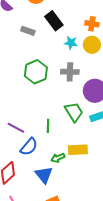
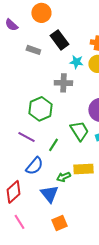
green hexagon: (36, 72) -> (40, 109), moved
gray cross: (70, 72) -> (63, 83), moved
green line: (48, 126) -> (53, 145), turned 32
purple line: (16, 128) -> (26, 137), moved

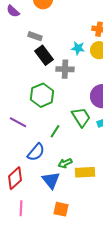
black rectangle: (59, 40) -> (44, 55), moved
purple line: (26, 137) -> (18, 122), moved
yellow rectangle: (83, 169) -> (85, 172), moved
pink line: (19, 222) -> (21, 208), turned 35
orange square: (59, 223) -> (61, 209), turned 35

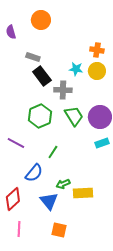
purple semicircle: (13, 11) -> (11, 32), turned 32
green trapezoid: (81, 117) -> (74, 116), moved

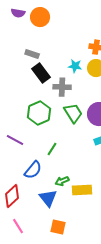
purple semicircle: (11, 32) -> (18, 13), moved, turned -64
pink line: (19, 229) -> (18, 226), turned -35

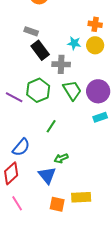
purple line: (15, 140) -> (14, 97), moved
blue semicircle: (33, 170) -> (21, 147), moved
yellow rectangle: (82, 190) -> (81, 197), moved

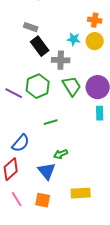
cyan rectangle: (100, 117) -> (100, 113), turned -72
green line: (51, 126) -> (51, 122), turned 40
orange square: (57, 204) -> (43, 200), moved

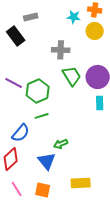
gray rectangle: (31, 27) -> (31, 17), turned -32
cyan star: (74, 39) -> (74, 17), moved
black rectangle: (40, 46) -> (16, 36), moved
green hexagon: (38, 86) -> (38, 91), moved
green line: (51, 122) -> (42, 116), moved

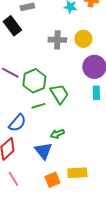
yellow circle: (95, 31) -> (83, 39), moved
green trapezoid: (72, 76) -> (59, 94), moved
orange square: (43, 190) -> (52, 180), moved, turned -35

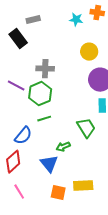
gray cross: (57, 40) -> (45, 69), moved
green trapezoid: (59, 94) -> (86, 128), moved
orange square: (52, 180) -> (58, 193), turned 35

